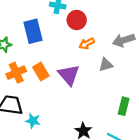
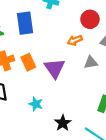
red circle: (77, 20) -> (90, 19), moved
cyan star: (33, 121) -> (36, 104), moved

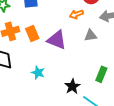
purple triangle: (55, 68) -> (57, 40), turned -35
black star: (63, 123) -> (72, 86), moved

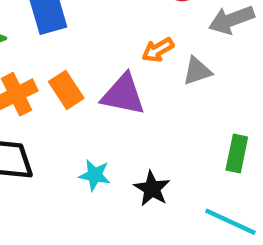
orange arrow: (76, 14) -> (158, 50), moved
black star: (72, 86) -> (152, 189), moved

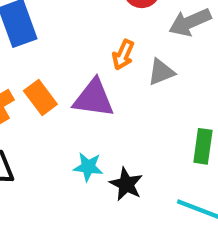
orange arrow: (158, 50) -> (123, 55), turned -32
cyan star: (95, 175) -> (88, 167), moved

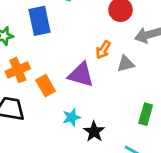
orange rectangle: (40, 97) -> (46, 86), moved
cyan star: (88, 167) -> (72, 117), turned -30

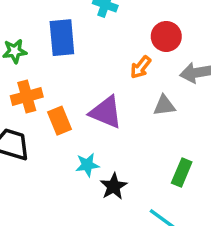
orange arrow: (103, 50) -> (141, 67), moved

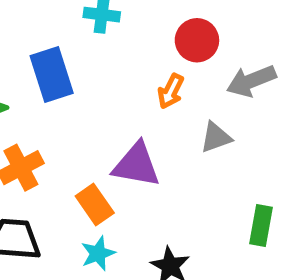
orange rectangle: (59, 121) -> (95, 204), moved
cyan star: (87, 165) -> (98, 253), moved

